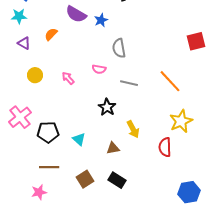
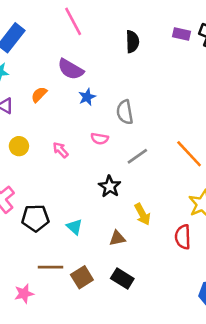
blue star: (101, 20) -> (87, 97), moved
gray line: (129, 83) -> (137, 156), turned -48
brown line: (49, 167) -> (50, 267), moved

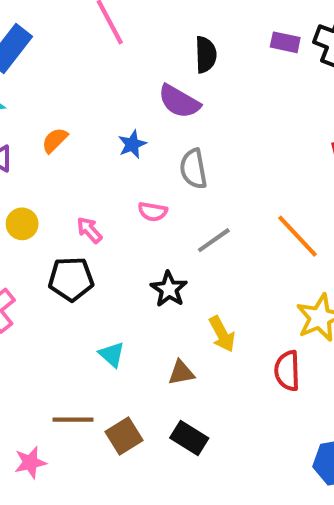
purple semicircle: (71, 69) -> (179, 101), moved
black pentagon: (35, 218) -> (71, 279), moved

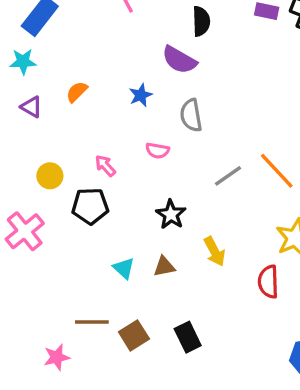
yellow circle: (22, 224) -> (50, 176), moved
gray line: (214, 240) -> (228, 176), moved
brown triangle: (181, 373) -> (164, 267), moved
black rectangle: (189, 438) -> (188, 337), turned 32

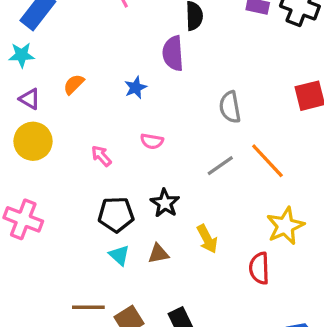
purple semicircle: (179, 60) -> (173, 53), turned 56
gray semicircle: (191, 115) -> (230, 107), moved
yellow circle: (50, 176) -> (33, 141), moved, size x1.5
black pentagon: (90, 206) -> (116, 215), moved
pink cross: (25, 231) -> (23, 219), turned -30

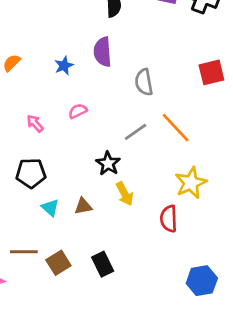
purple semicircle: (173, 53) -> (103, 52), moved
pink semicircle: (152, 141) -> (78, 111), turned 144
black star: (165, 203) -> (108, 163), moved
black pentagon: (116, 215) -> (31, 173), moved

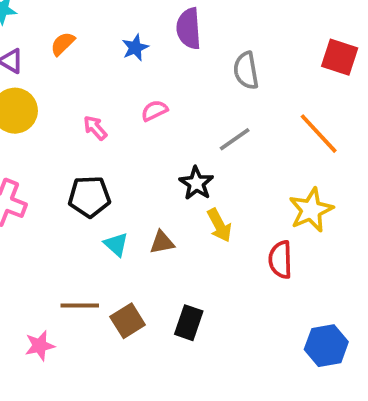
red square: (211, 72) -> (340, 57), turned 32
orange line: (176, 128) -> (319, 134), moved
black rectangle: (103, 264) -> (189, 323), turned 45

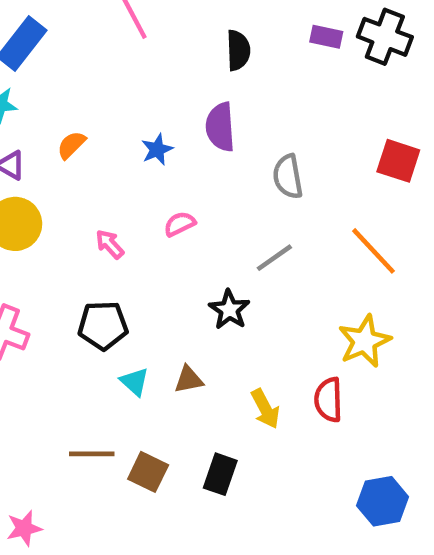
yellow arrow: (219, 225) -> (265, 409), moved
brown square: (128, 321) -> (148, 472), turned -32
pink star: (40, 346) -> (24, 528), moved

